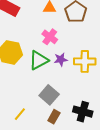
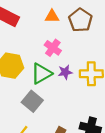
gray square: (49, 95) -> (32, 101), moved

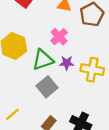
gray square: (32, 101) -> (47, 87), moved

